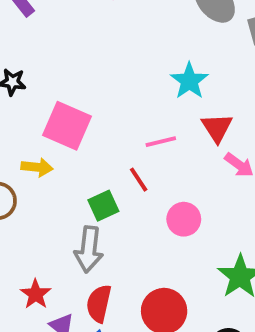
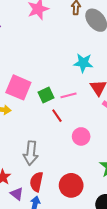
cyan star: (189, 81) -> (83, 63), turned -30
green square: (103, 206) -> (46, 95), moved

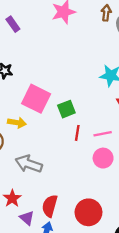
pink line: (68, 95) -> (103, 134), moved
red line: (57, 116) -> (77, 133), turned 40
gray arrow: (31, 153) -> (29, 164), moved, turned 100

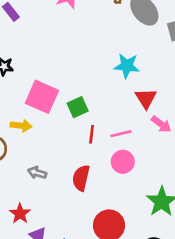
gray arrow: (29, 164) -> (37, 173), size x0.6
red semicircle: (50, 206) -> (81, 178), moved

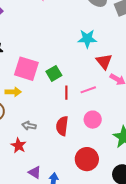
pink circle: (123, 162) -> (93, 120), moved
red star: (20, 214) -> (19, 146), moved

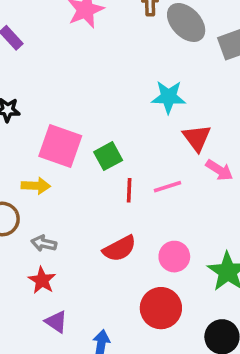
pink circle: (93, 120) -> (174, 257), moved
gray arrow: (29, 126) -> (44, 243), moved
red semicircle: (62, 126) -> (119, 249), turned -126
purple triangle: (35, 172) -> (56, 322), moved

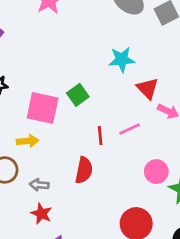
green square: (108, 156) -> (78, 95), moved
red semicircle: (119, 249) -> (84, 170), moved, turned -44
pink circle: (174, 257) -> (156, 172), moved

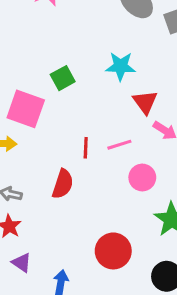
green square: (78, 95) -> (63, 78), moved
pink circle: (156, 172) -> (142, 177), moved

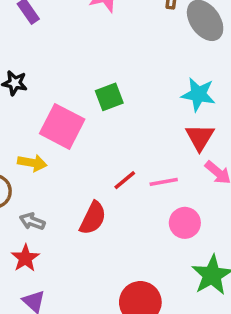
cyan star: (121, 66) -> (198, 94), moved
red line: (86, 148) -> (125, 180), turned 40

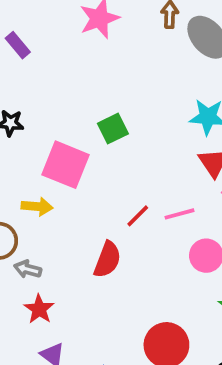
gray arrow: (32, 221) -> (28, 269), moved

